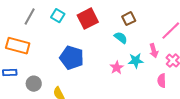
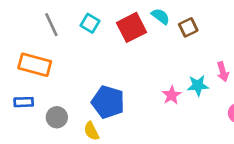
gray line: (30, 17) -> (51, 25), turned -54
cyan semicircle: (121, 38) -> (161, 16), moved
blue pentagon: (72, 58) -> (108, 102), moved

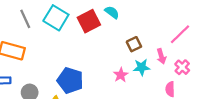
cyan square: (90, 23) -> (56, 18), size x1.6
brown square: (188, 27) -> (134, 44), moved

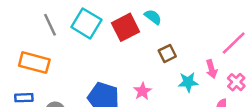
brown square: (134, 44) -> (167, 53), moved
pink star: (121, 75) -> (142, 91), moved

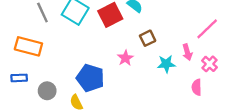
pink star: (142, 91) -> (125, 58), moved

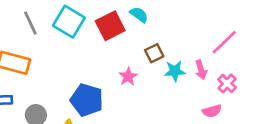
cyan star: (166, 64) -> (175, 71), moved
pink semicircle: (197, 87) -> (212, 111), turned -105

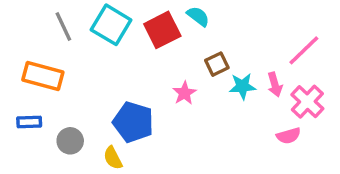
pink cross: (227, 83) -> (307, 102), size x1.4

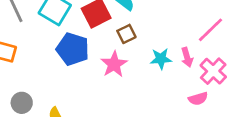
brown square: (217, 64) -> (126, 34), moved
pink star: (184, 93) -> (114, 64), size x1.4
blue pentagon: (133, 122) -> (73, 49), moved

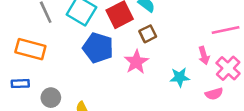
pink line: (210, 30) -> (226, 30), turned 32
cyan star: (161, 59) -> (180, 77), moved

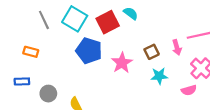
brown square: (148, 34) -> (152, 52), moved
orange rectangle: (30, 49) -> (31, 52), size x0.6
pink arrow: (204, 56) -> (177, 47), moved

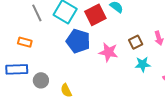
pink star: (122, 63) -> (108, 52), turned -30
blue rectangle: (22, 81) -> (17, 69), size x1.5

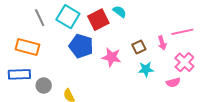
orange rectangle: (25, 42) -> (27, 47), size x1.6

